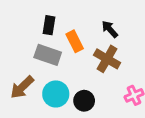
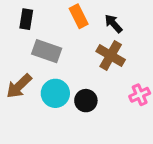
black rectangle: (49, 25) -> (26, 19), moved
orange rectangle: (75, 41) -> (79, 16), moved

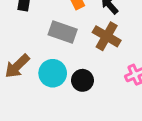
gray rectangle: (47, 51) -> (63, 32), moved

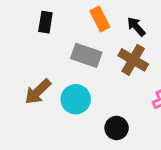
black circle: (82, 80) -> (117, 128), moved

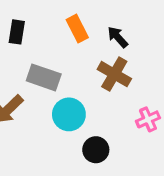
gray rectangle: (86, 55) -> (44, 77), moved
cyan circle: (76, 99) -> (69, 114), moved

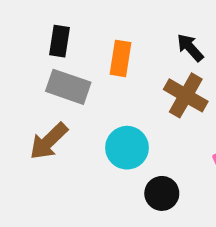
orange rectangle: (77, 29) -> (120, 58), moved, turned 36
gray rectangle: (44, 77) -> (68, 87), moved

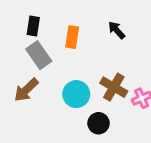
gray rectangle: (68, 87) -> (39, 55), turned 36
brown cross: (186, 95) -> (114, 87), moved

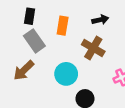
black arrow: (117, 30) -> (100, 20), turned 119
brown cross: (114, 87) -> (93, 48), moved

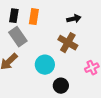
orange rectangle: (63, 26) -> (34, 17), moved

